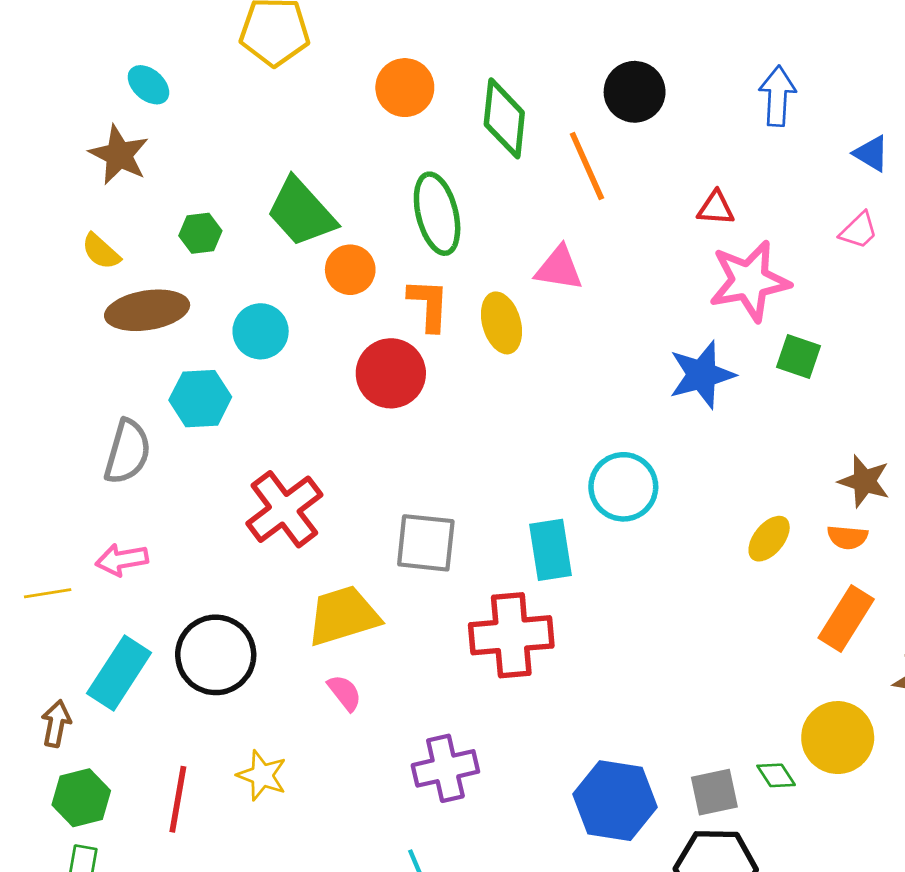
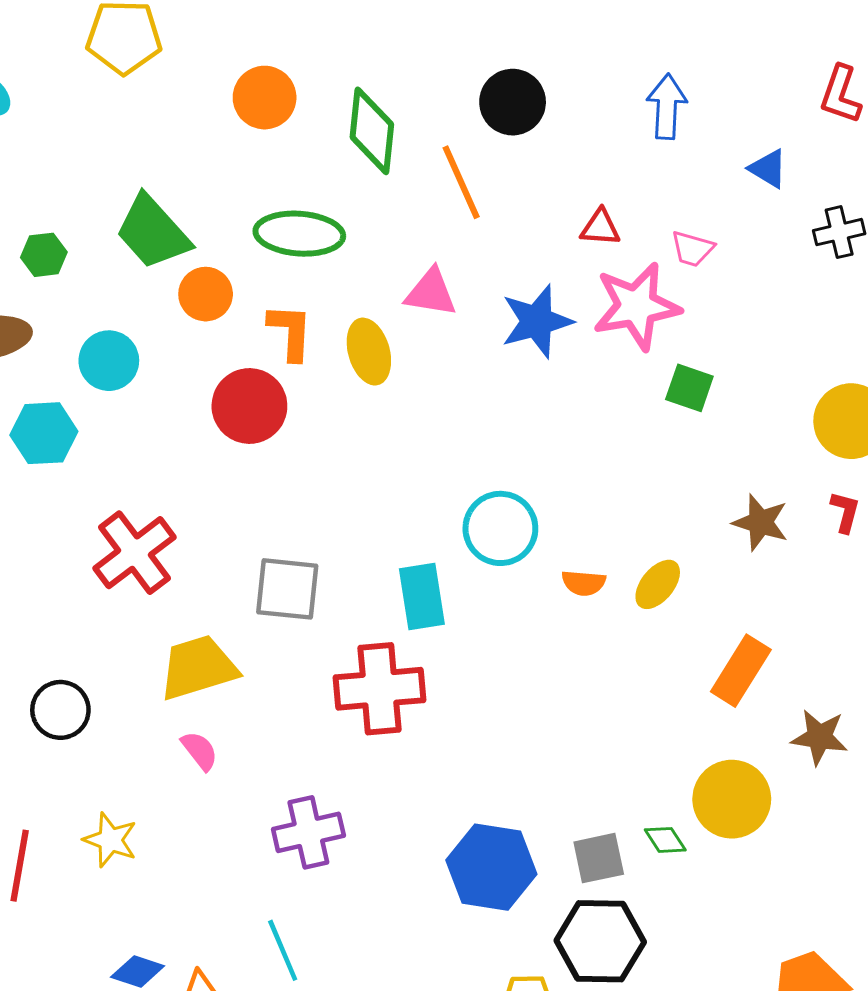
green ellipse: (437, 214) -> (299, 234), turned -72
pink trapezoid: (859, 230) -> (692, 249), moved, turned 60
blue star: (702, 375) -> (537, 321), moved
orange semicircle: (847, 537) -> (584, 583), moved
black circle: (216, 655) -> (60, 710), size x0.7

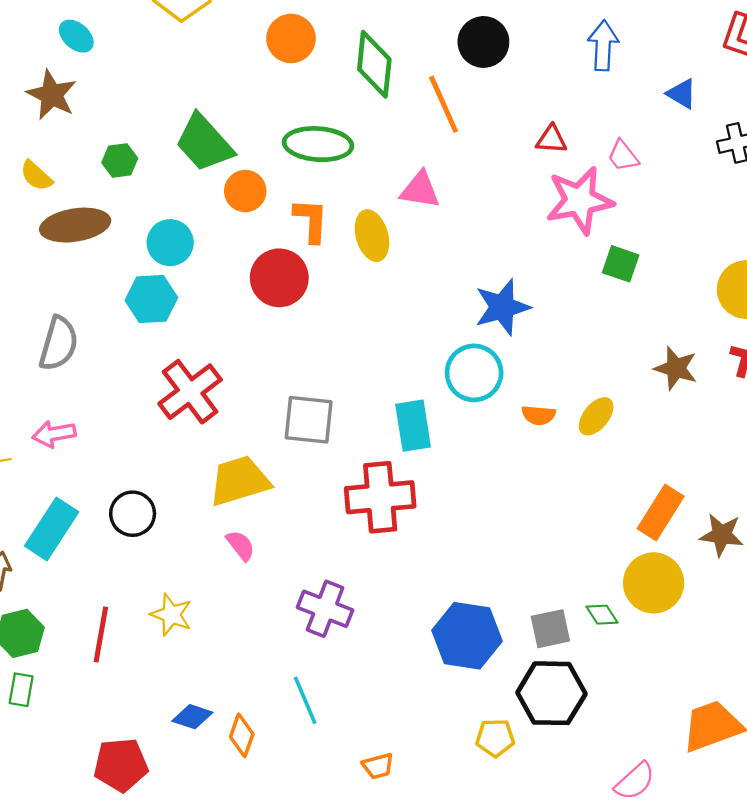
pink trapezoid: (692, 249) -> (623, 156), turned 36
blue star: (537, 321) -> (502, 307), moved
cyan hexagon: (44, 433) -> (151, 299), moved
orange rectangle: (741, 671) -> (661, 513), moved
purple cross: (308, 832) -> (325, 609), turned 34

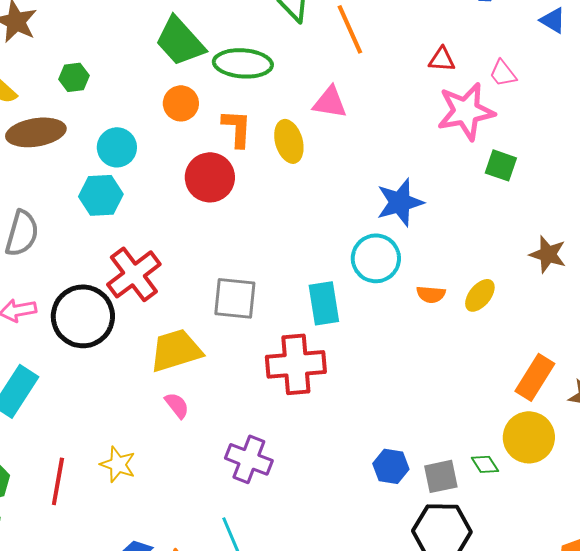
green trapezoid: (204, 143) -> (180, 41), moved
black circle: (133, 514) -> (83, 316), moved, size x1.6
blue hexagon: (467, 636) -> (391, 466), moved, size x0.6

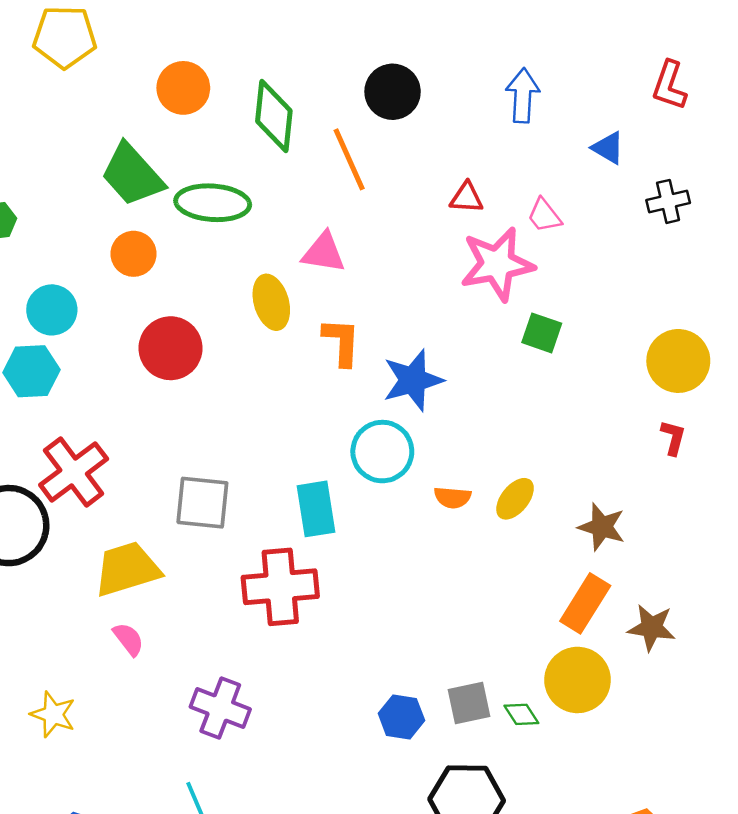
orange L-shape: (237, 128) -> (341, 342), moved
brown star: (548, 254) -> (602, 527), moved
gray square: (441, 476) -> (469, 703), moved

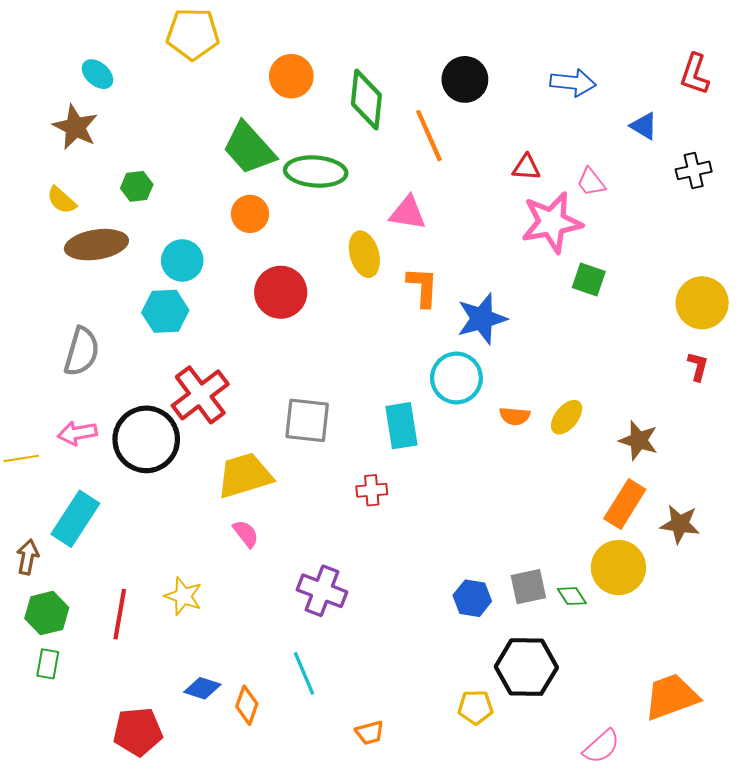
blue arrow: (523, 96) -> (573, 83), turned 93
red cross: (280, 587) -> (372, 490), size x0.5

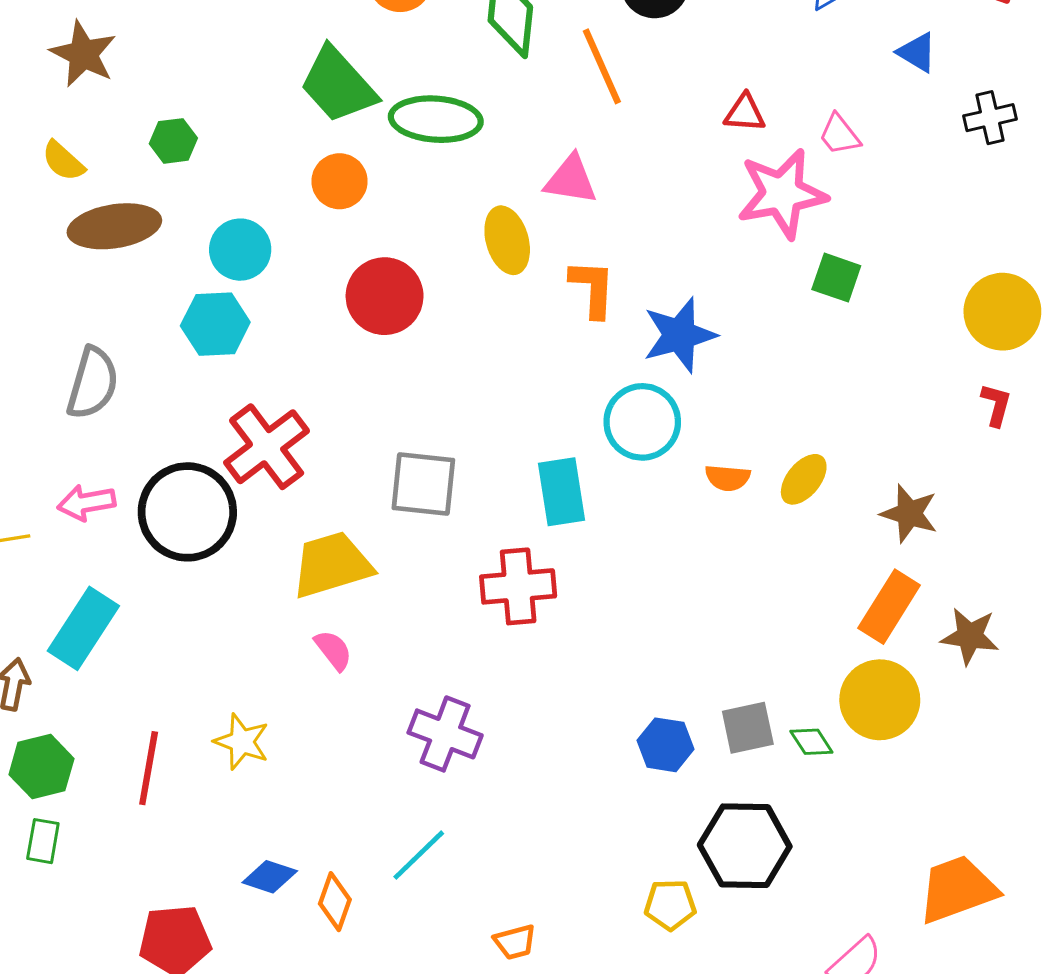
red cross: (372, 490) -> (518, 586), size x1.6
cyan line: (304, 673) -> (419, 855), turned 69

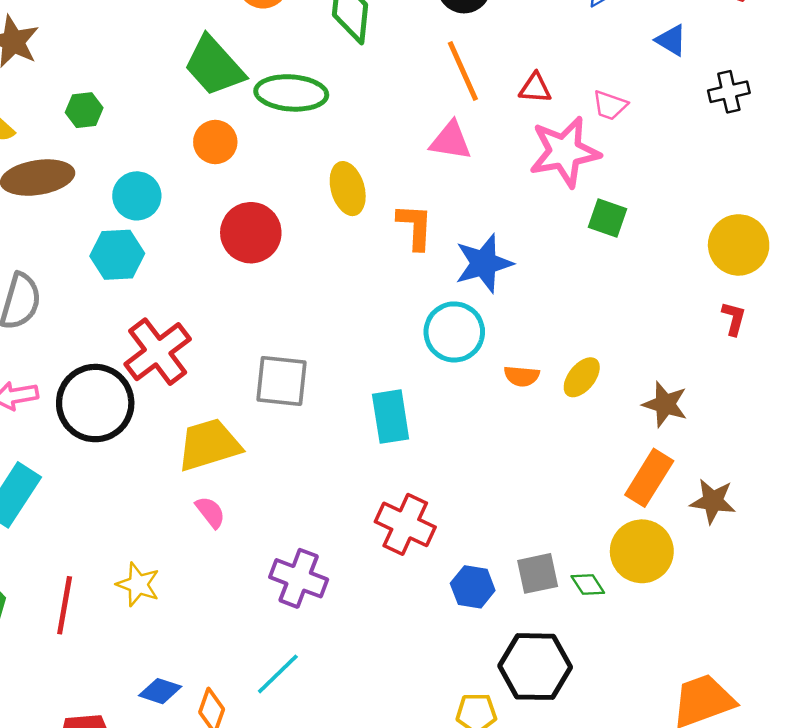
orange line: (602, 66) -> (463, 71), moved
pink trapezoid: (839, 135) -> (610, 105), turned -33
pink triangle: (571, 180) -> (451, 141), moved
cyan rectangle: (562, 492) -> (391, 417), moved
red cross: (518, 586) -> (405, 524), moved, turned 30

